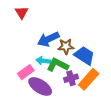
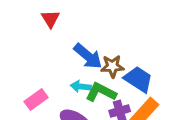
blue arrow: (48, 39) -> (88, 56), turned -115
pink rectangle: (26, 72) -> (36, 99), moved

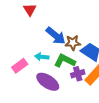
cyan arrow: (81, 86) -> (42, 57), moved

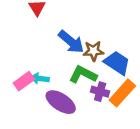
cyan arrow: (42, 57) -> (40, 78), moved
purple cross: (78, 74) -> (100, 92), turned 32

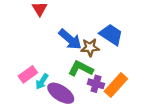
blue trapezoid: (117, 63) -> (111, 35), moved
cyan arrow: (40, 78) -> (42, 81), moved, turned -63

